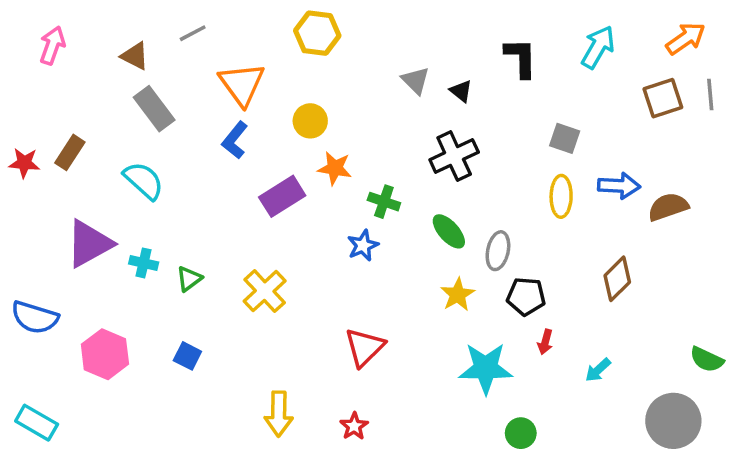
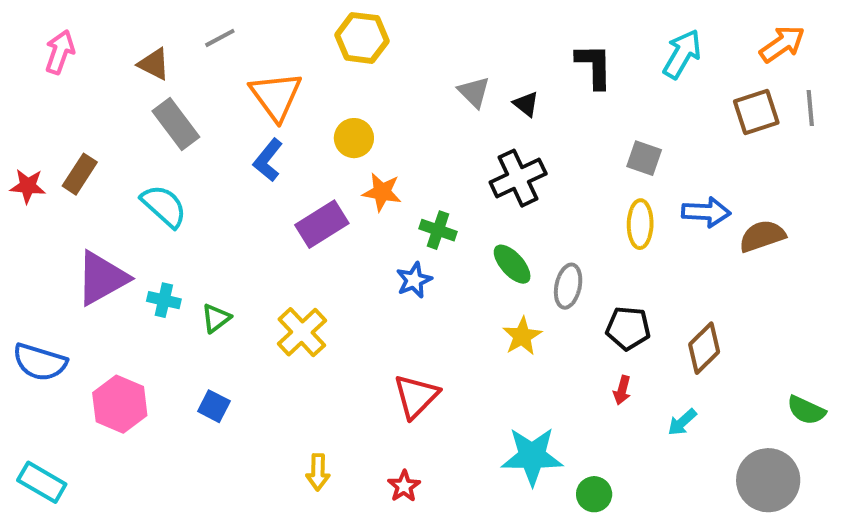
brown diamond: (617, 279) -> (704, 348), moved
black pentagon: (526, 296) -> (628, 328), moved
cyan star: (486, 368) -> (532, 456), moved
yellow arrow: (279, 414) -> (318, 472), size x0.7

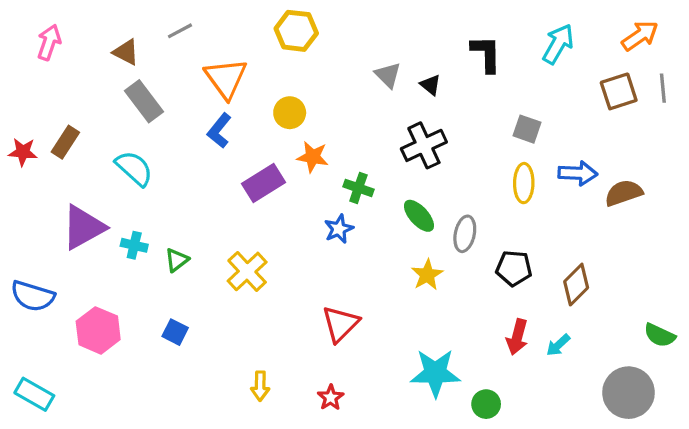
red arrow: (622, 390) -> (517, 337), moved, size x1.5

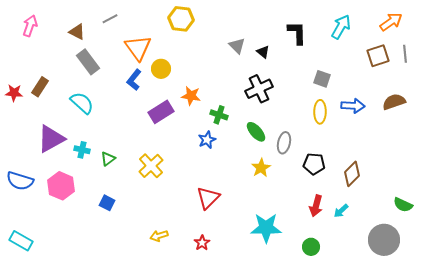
yellow circle: (290, 113) -> (161, 69), moved
brown semicircle: (624, 193) -> (394, 102), moved
pink hexagon: (98, 330) -> (61, 186), moved
yellow arrow: (260, 386) -> (159, 236), turned 72
green circle: (486, 404) -> (311, 247), moved

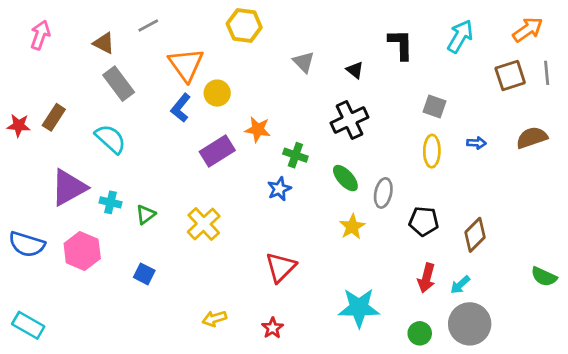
gray triangle: (237, 46) -> (304, 62), moved
blue arrow: (353, 106) -> (476, 143), size x0.6
gray circle: (384, 240) -> (470, 324), moved

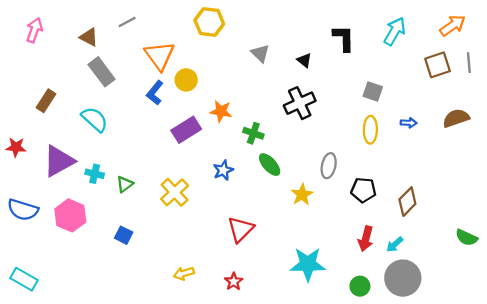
red star: (19, 125) -> (16, 147), moved
green ellipse: (345, 178) -> (270, 165), moved
blue star: (279, 189) -> (223, 170), moved

